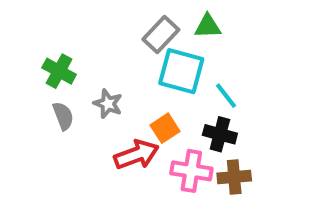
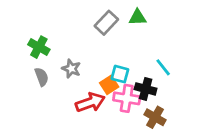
cyan square: (181, 71) -> (120, 74), moved, size x0.6
cyan line: (226, 96) -> (163, 67), moved
pink cross: (191, 171) -> (127, 98), moved
brown cross: (234, 177) -> (155, 117), turned 35

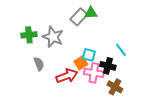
green triangle: (137, 17) -> (91, 13), moved
green cross: (39, 47) -> (29, 35), turned -35
gray star: (71, 69) -> (53, 37), moved, size x1.5
gray semicircle: (42, 77) -> (39, 64), moved

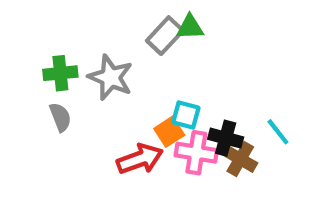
cyan line: (121, 50) -> (278, 132), moved
gray semicircle: (39, 64) -> (60, 117), moved
brown cross: (115, 87) -> (240, 159), moved

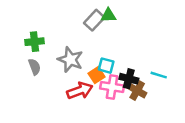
gray star: (111, 77) -> (70, 60), moved
cyan line: (278, 132) -> (159, 75), turned -35

